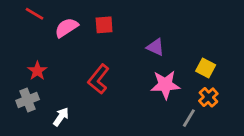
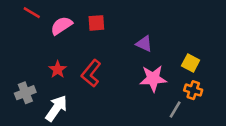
red star: (37, 71) -> (58, 69), moved
orange cross: (208, 97) -> (193, 90), turned -30
white arrow: (61, 117) -> (56, 108), size x1.5

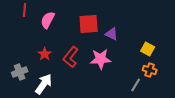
red line: (32, 13) -> (25, 10), turned 64
red square: (96, 23) -> (89, 24), moved, size x1.5
pink semicircle: (61, 26) -> (48, 20), turned -30
pink star: (153, 78) -> (101, 59), moved

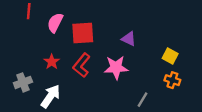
red square: (89, 24) -> (83, 33), moved
gray line: (136, 85) -> (143, 100), moved

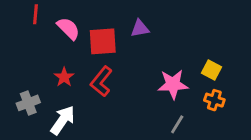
pink semicircle: (55, 23) -> (68, 28), turned 108
purple triangle: (129, 39) -> (140, 28), moved, turned -35
pink star: (116, 67) -> (173, 84), moved

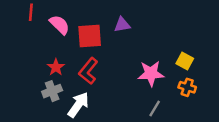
gray cross: (28, 103) -> (52, 91), moved
white arrow: (63, 120) -> (78, 105), moved

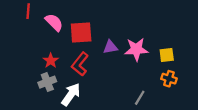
purple triangle: (122, 25) -> (110, 47), moved
yellow square: (185, 61) -> (167, 55), turned -35
pink star: (151, 74) -> (136, 49), moved

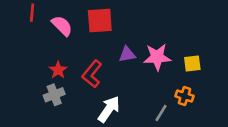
red square: (81, 32) -> (100, 21), moved
orange cross: (169, 79) -> (184, 96), moved
white arrow: (71, 94) -> (109, 109), moved

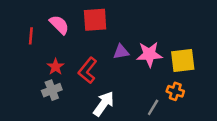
red line: (32, 13) -> (31, 36), moved
yellow square: (192, 64) -> (183, 60), size x1.5

